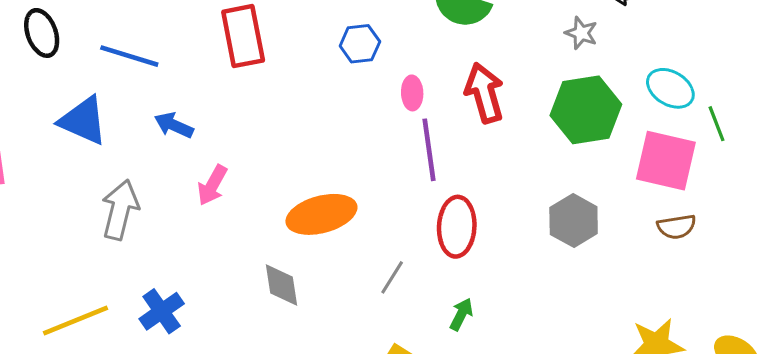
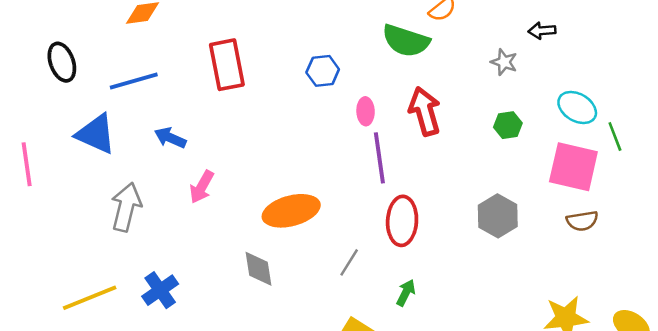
blue line: (129, 56) -> (134, 81), turned -33
green hexagon: (586, 110) -> (508, 125), size x0.5

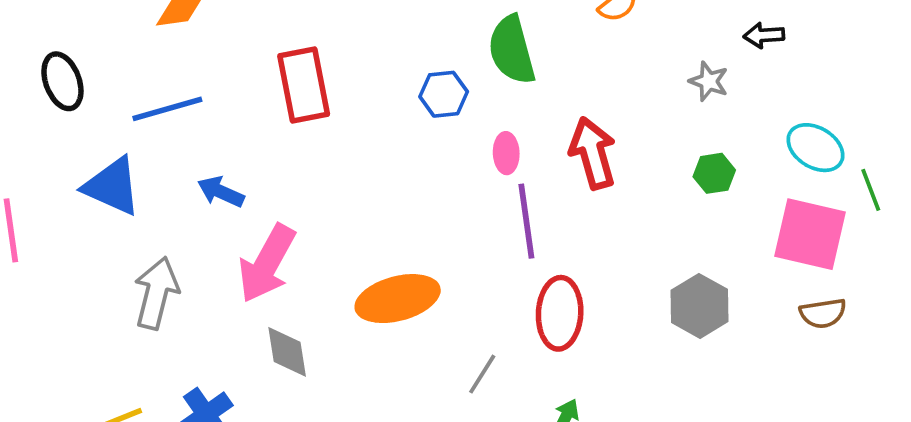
green semicircle: (406, 41) -> (512, 50), moved, turned 57
pink arrow: (202, 187) -> (267, 264), size x1.6
gray diamond: (258, 269) -> (287, 352), moved

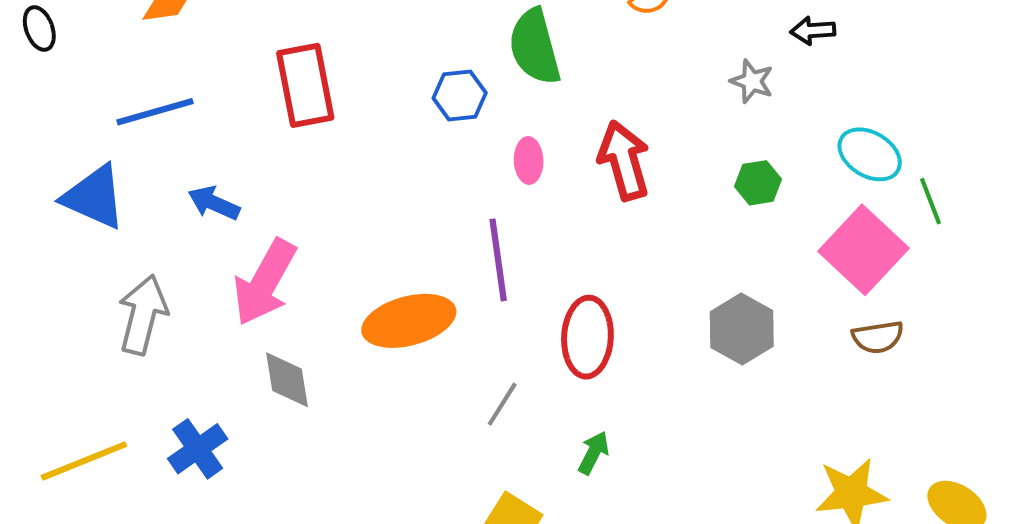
black ellipse: (62, 81) -> (39, 29), moved, size x0.7
purple line: (526, 221) -> (498, 260), moved
pink square: (810, 234) -> (864, 250), turned 30

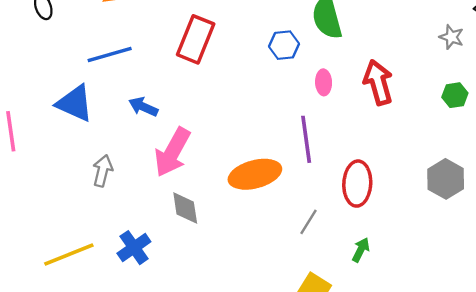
red rectangle: (305, 85) -> (196, 39), turned 33
gray arrow: (143, 315) -> (103, 171), size x0.7

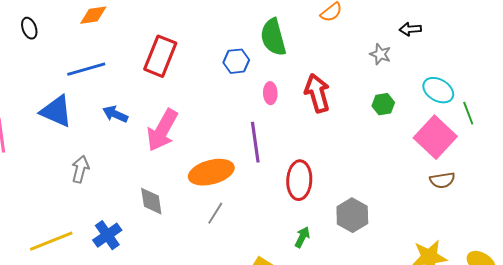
pink arrow: (172, 152) -> (162, 130), moved
gray hexagon: (446, 179) -> (352, 215), moved
gray line: (308, 222) -> (215, 213), moved

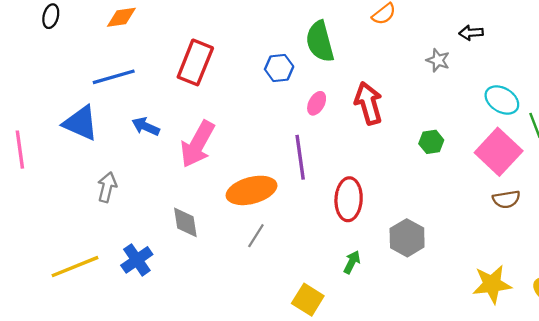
black ellipse: (29, 28) -> (51, 16), moved, turned 35
pink ellipse: (270, 93) -> (317, 103), turned 30
green hexagon: (383, 104) -> (431, 142), moved

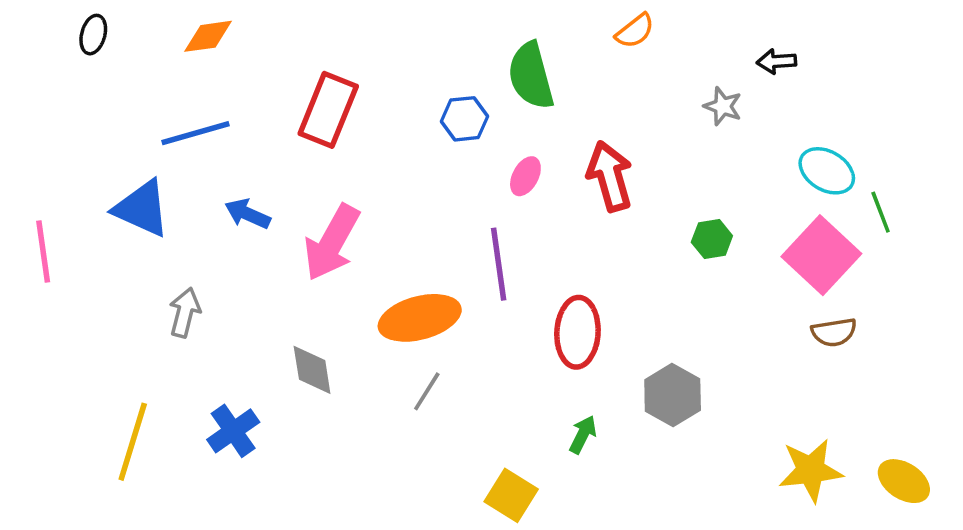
yellow line: (75, 267) -> (133, 442), turned -51

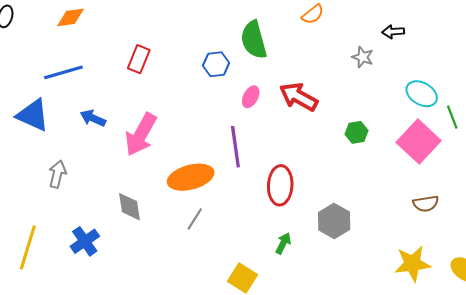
red rectangle: (328, 110) -> (139, 59), size x0.7
red arrow: (610, 176) -> (299, 97), turned -45
brown semicircle: (834, 332) -> (426, 204), moved

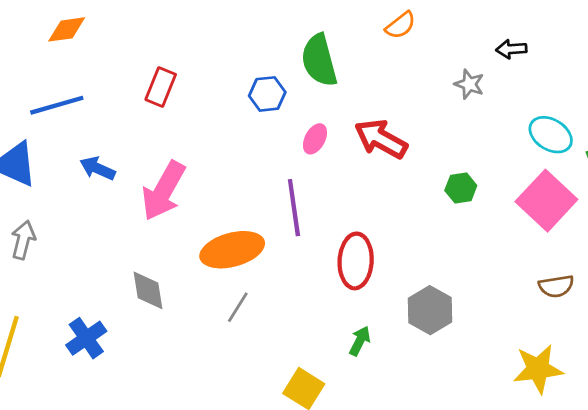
gray arrow: (57, 174) -> (23, 240), moved

